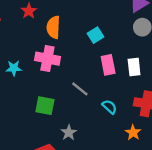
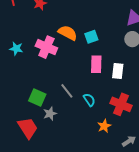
orange semicircle: (53, 27) -> (68, 33), moved, turned 102
gray line: (80, 89) -> (67, 91), moved
green square: (45, 106) -> (37, 97), moved

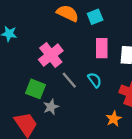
pink cross: (46, 47) -> (51, 55), moved, turned 30
cyan semicircle: (89, 100) -> (95, 80), moved

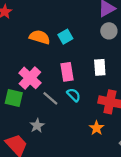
pink rectangle: (102, 48) -> (67, 72), moved
green square: (36, 89) -> (14, 98), moved

